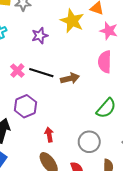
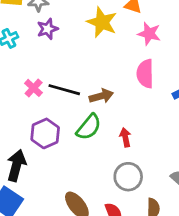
purple star: (40, 36) -> (47, 29), moved
green semicircle: (106, 108) -> (89, 127), moved
red arrow: (49, 135) -> (125, 137), moved

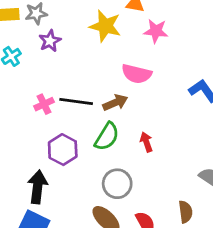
pink semicircle: (145, 74) -> (137, 74), moved, turned -68
pink cross: (34, 88) -> (44, 104), turned 30
gray circle: (128, 177) -> (117, 184), moved

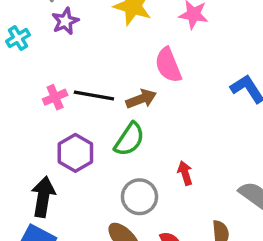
pink semicircle: (137, 74) -> (168, 65), turned 52
red arrow: (146, 142) -> (185, 173), moved

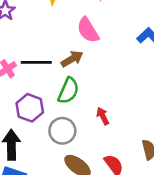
red arrow: (185, 173) -> (103, 116), moved
gray circle: (139, 197) -> (62, 131), moved

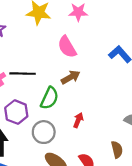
brown arrow: (72, 59) -> (71, 77), moved
red arrow: (103, 116) -> (78, 120), turned 48

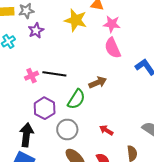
pink semicircle: (67, 47) -> (113, 48), moved
red arrow: (78, 120) -> (106, 130), moved, turned -88

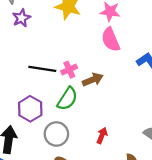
pink cross: (31, 76) -> (69, 70), moved
red arrow: (106, 130) -> (102, 135), turned 80

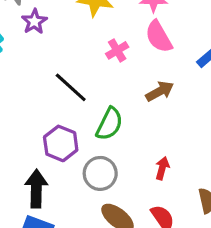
black line: (42, 69) -> (71, 87), turned 40
pink cross: (69, 70) -> (117, 50), moved
brown arrow: (93, 80) -> (160, 91), moved

